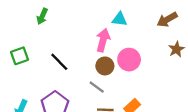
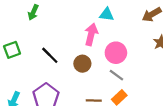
brown circle: (105, 66) -> (82, 64), moved
gray line: (97, 87) -> (116, 75), moved

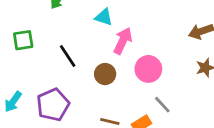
cyan triangle: (107, 14) -> (104, 17), moved
gray line: (116, 75) -> (162, 105), moved

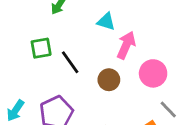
green square: (23, 40) -> (41, 48), moved

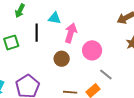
black line: (70, 62) -> (37, 33), moved, turned 42

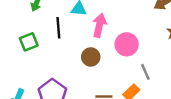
gray line: (106, 74) -> (145, 72), turned 32

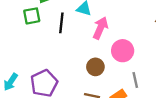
green square: (29, 42) -> (32, 16), moved
brown circle: (91, 57) -> (95, 67), moved

